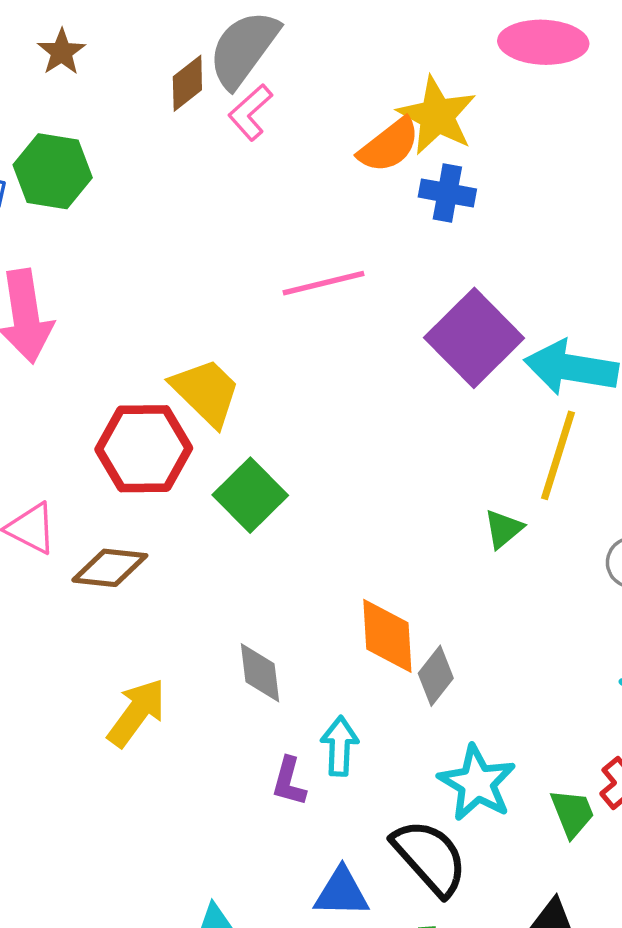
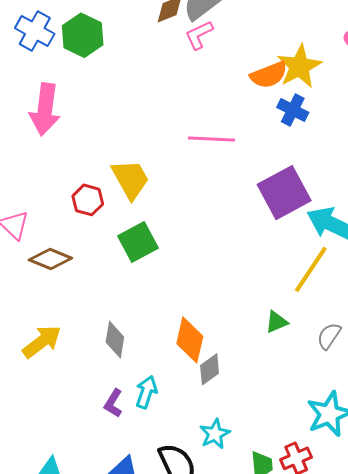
red hexagon: (144, 449) -> (88, 200), size x0.6
green triangle: (503, 529) -> (276, 322), moved
cyan star: (477, 783) -> (215, 434), size x0.7

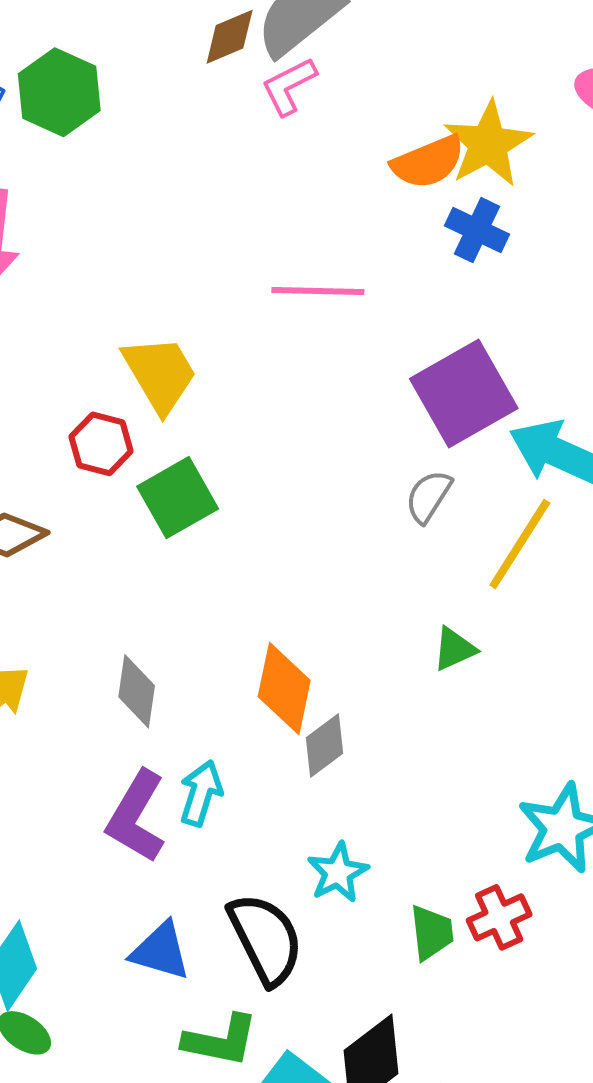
red hexagon: (88, 200) -> (101, 444), moved
gray semicircle: (329, 336) -> (429, 496), moved
purple L-shape: (113, 403) -> (136, 817), size x1.6

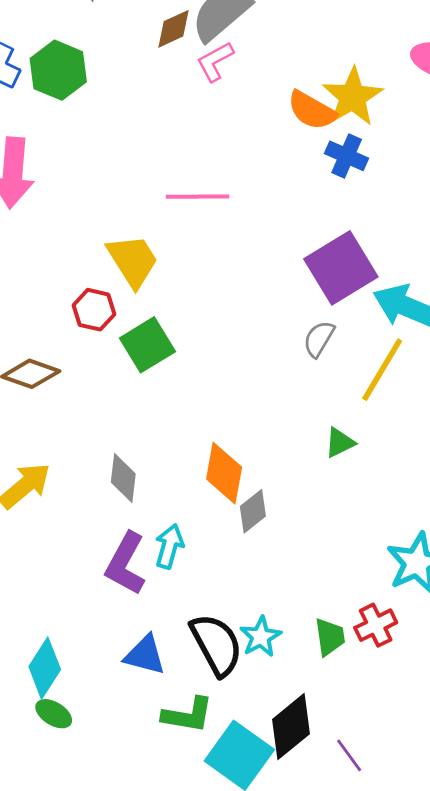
orange semicircle: (428, 162) -> (312, 110), turned 54
pink line: (318, 291) -> (197, 197), moved
cyan star: (338, 873) -> (261, 637), moved

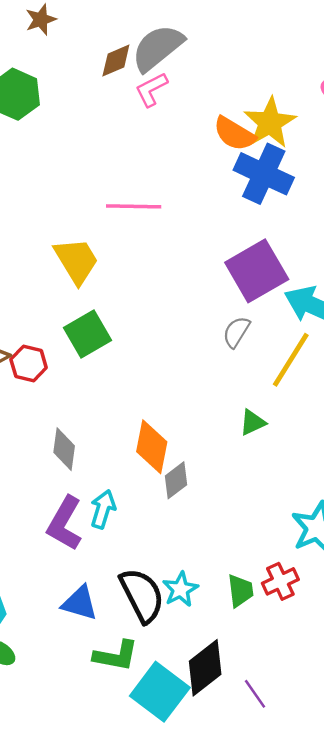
blue cross: (347, 156) -> (264, 174), size x1.6
red hexagon: (94, 310) -> (29, 363), moved

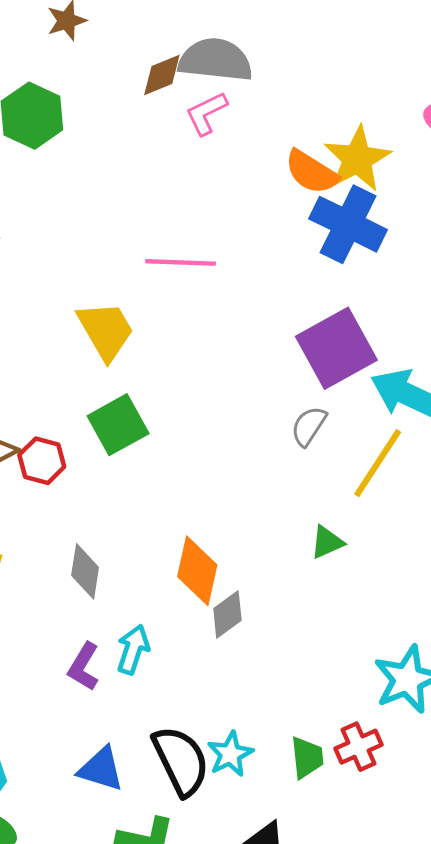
gray semicircle: (158, 48) -> (215, 60), turned 44
purple L-shape: (65, 523) -> (84, 667), size x0.7

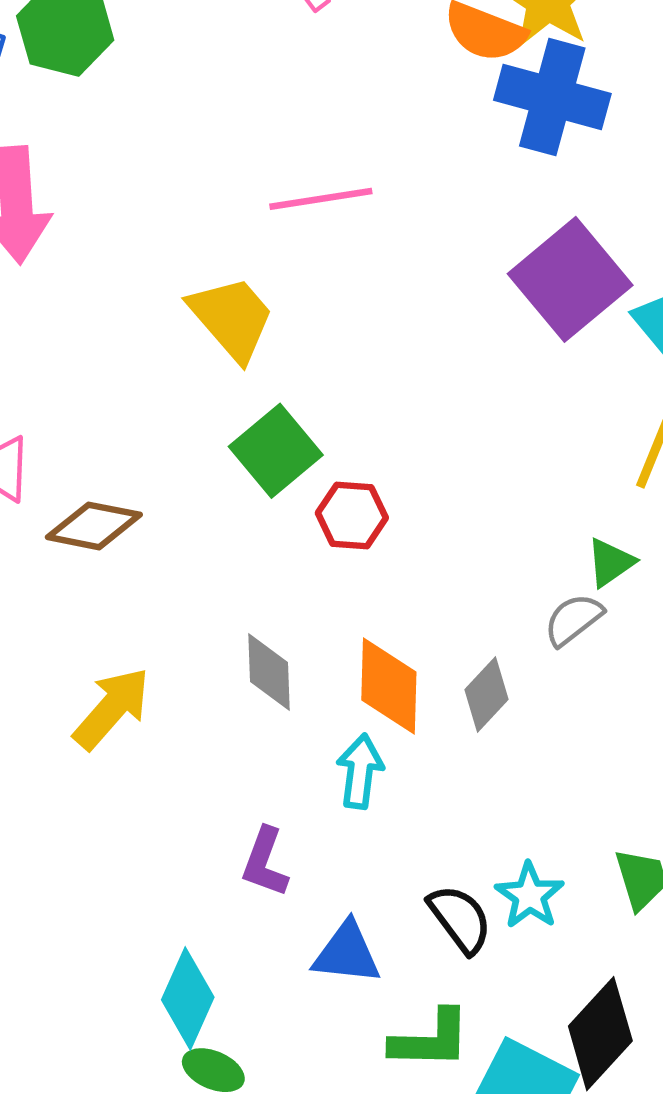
gray semicircle: (309, 426) -> (573, 620), moved, turned 30
red hexagon: (42, 461) -> (352, 515), moved
orange diamond: (197, 571) -> (389, 686), moved
purple L-shape: (84, 667) -> (265, 862), moved
black semicircle: (181, 761) -> (460, 919), size x0.7

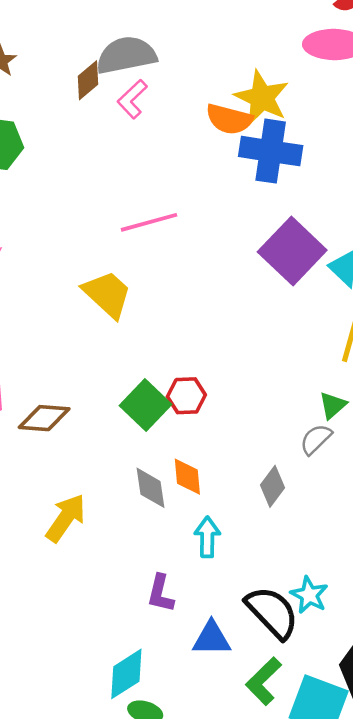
green square: (276, 451) -> (146, 405), moved
orange diamond: (389, 686) -> (187, 477), moved, size x0.7
black semicircle: (460, 919) -> (272, 612), size x1.4
cyan diamond: (188, 998) -> (126, 674), turned 40
green L-shape: (431, 1040) -> (264, 681), turned 141

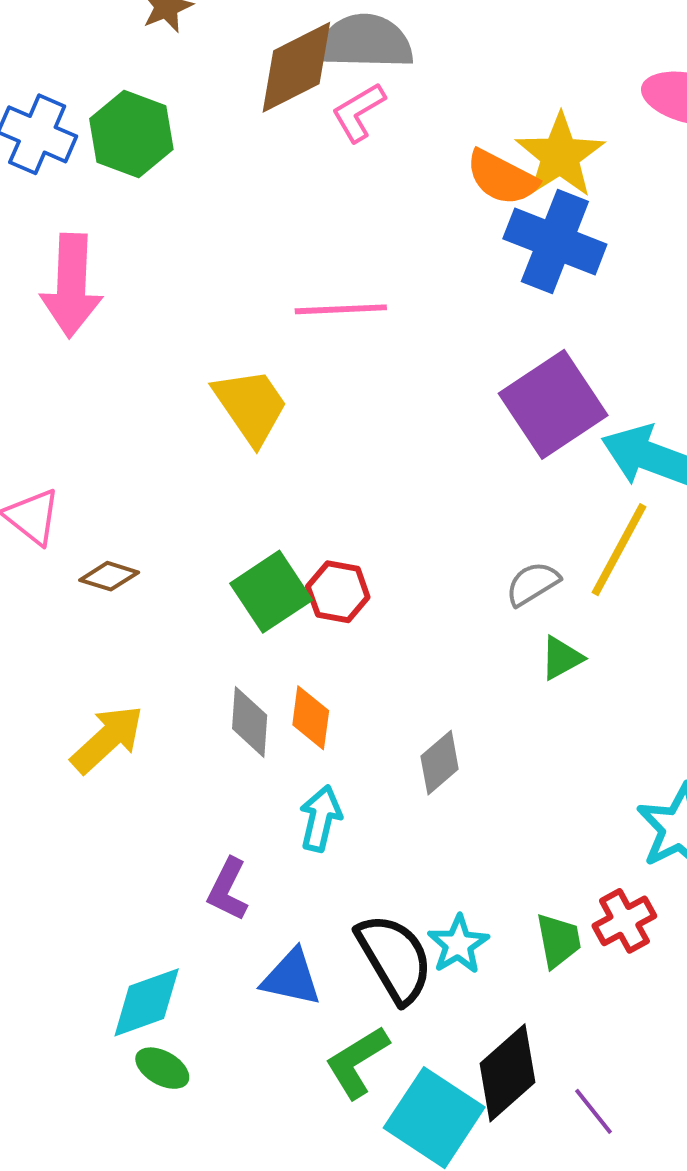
brown diamond: (88, 80) -> (296, 67), size x1.6
brown diamond: (44, 418) -> (109, 576), size x0.7
gray semicircle: (316, 439) -> (533, 584), moved

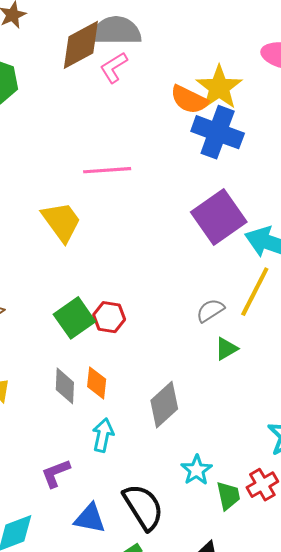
gray diamond: (440, 763) -> (164, 405), size x1.4
purple L-shape: (228, 889) -> (56, 473), turned 44
cyan star: (458, 944) -> (197, 470), moved

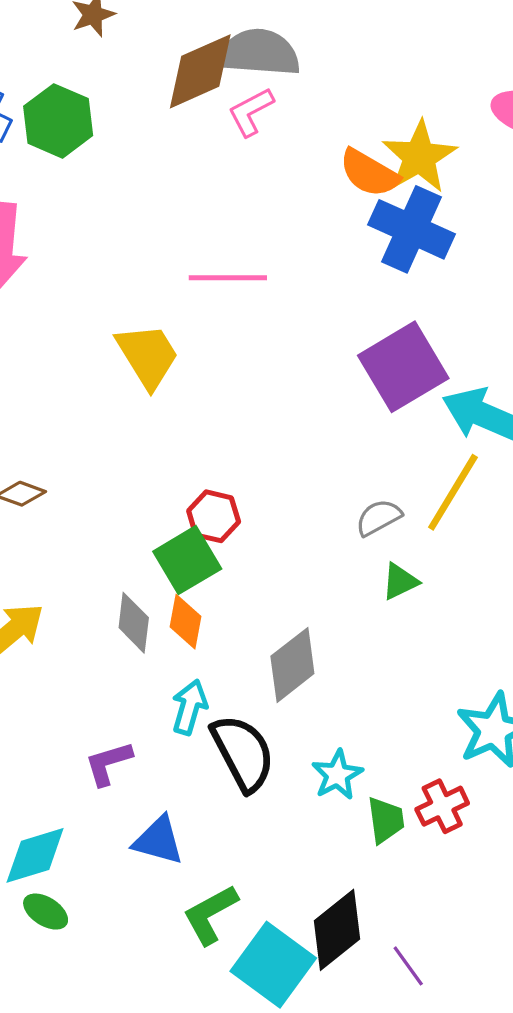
green square: (74, 318) -> (187, 560), moved
black semicircle: (143, 507) -> (243, 753), moved

